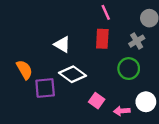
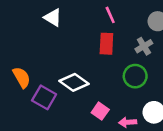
white triangle: (62, 44) -> (53, 17), moved
purple square: (45, 88) -> (44, 97), turned 35

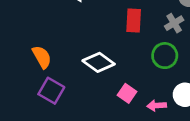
purple square: (44, 97) -> (51, 91), moved

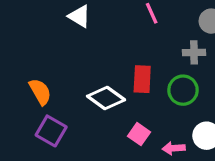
red rectangle: (134, 20) -> (142, 79), moved
gray cross: (174, 23) -> (194, 52), turned 30

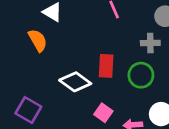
orange semicircle: (40, 92) -> (38, 40), moved

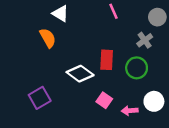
gray cross: (150, 43) -> (145, 40), turned -35
purple square: (28, 110) -> (40, 98), turned 30

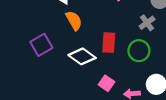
orange semicircle: (48, 38) -> (74, 20), moved
purple square: (40, 98) -> (41, 45), moved

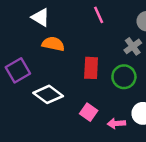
orange semicircle: (74, 20) -> (53, 44), turned -48
white diamond: (82, 56) -> (48, 94), moved

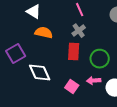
gray cross: (133, 46) -> (79, 31), moved
white diamond: (48, 94) -> (40, 73), turned 30
pink arrow: (116, 123) -> (94, 81), moved

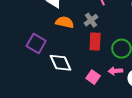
gray cross: (79, 31) -> (91, 20), moved
purple square: (16, 54) -> (36, 44), turned -30

